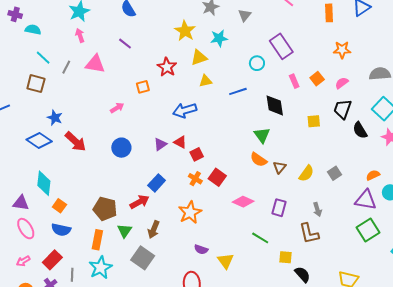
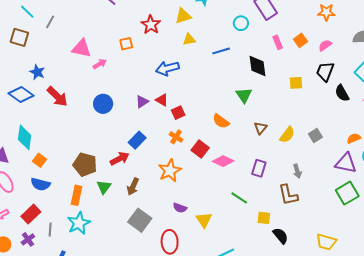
pink triangle: (95, 64) -> (81, 48), moved
orange semicircle: (259, 160) -> (221, 121), moved
red square: (217, 177) -> (200, 149), moved
gray square: (143, 258) -> (140, 220), moved

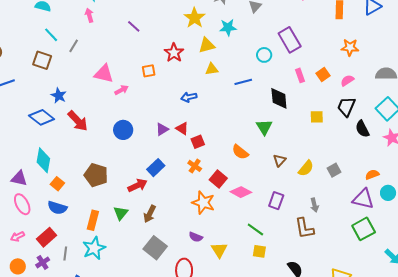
blue arrow: (167, 68) -> (189, 97), size x0.7
brown pentagon: (85, 164) -> (96, 175), moved
orange star: (170, 171) -> (203, 203), moved, turned -30
yellow square: (264, 218) -> (259, 251), moved

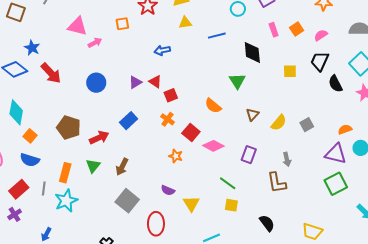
red arrow: (137, 185) -> (99, 138), moved
orange star: (203, 203) -> (176, 156), size x0.6
gray line: (65, 253) -> (44, 188), moved

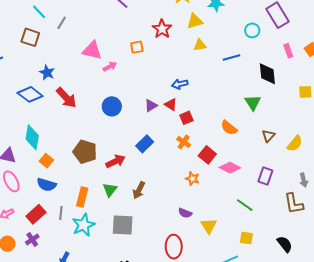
blue arrow: (162, 50) -> (180, 84), moved
gray square: (127, 201) -> (123, 225), moved, turned -35
yellow square: (231, 205) -> (246, 238), moved

